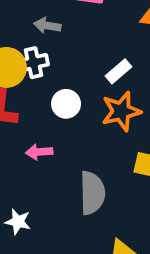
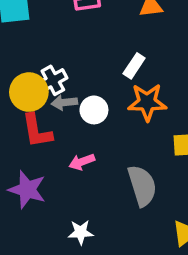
gray arrow: (47, 25) -> (64, 102), moved
orange star: (121, 111) -> (147, 102), turned 30

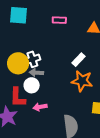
white circle: (94, 110) -> (32, 85), moved
red L-shape: (37, 131) -> (18, 97), moved

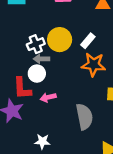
yellow circle: (18, 63) -> (60, 40), moved

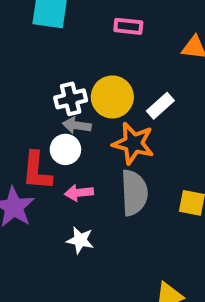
orange star: (94, 65) -> (133, 143), moved
gray semicircle: (84, 117) -> (134, 193), moved
white star: (42, 142) -> (80, 240), moved

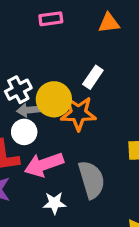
yellow circle: (112, 97) -> (54, 99), moved
pink arrow: (79, 193) -> (44, 165), size x1.6
gray semicircle: (134, 193) -> (92, 180), moved

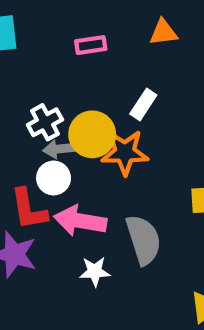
pink rectangle: (51, 19) -> (91, 45), moved
pink arrow: (44, 165) -> (80, 221), turned 30

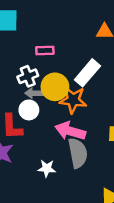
pink rectangle: (91, 45) -> (45, 50), moved
white rectangle: (143, 105) -> (87, 73), size x1.5
pink arrow: (80, 221) -> (70, 131), moved

